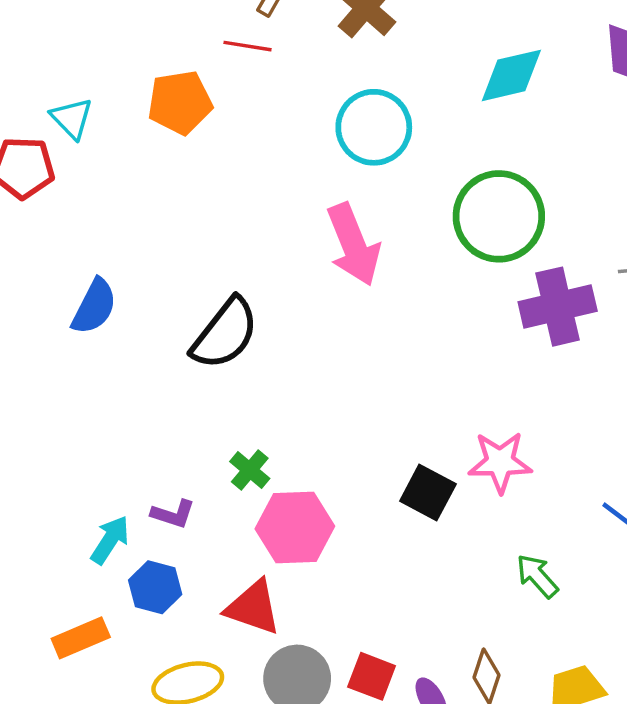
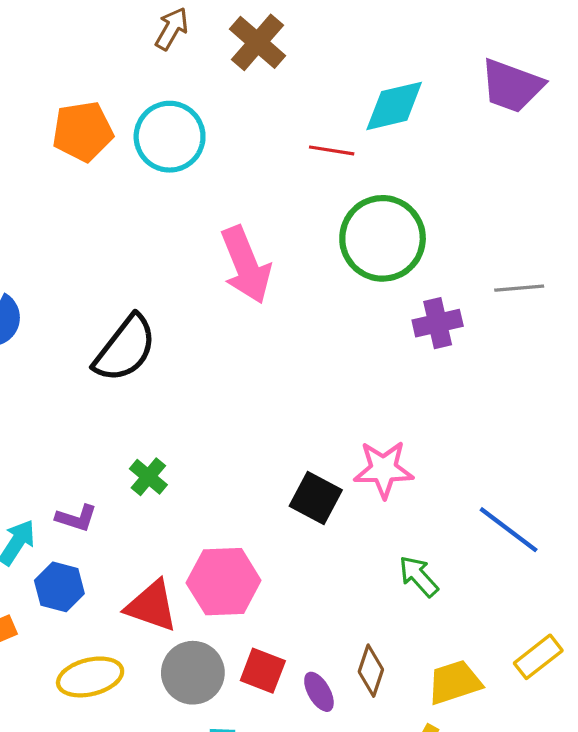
red line: (248, 46) -> (332, 150), moved
cyan circle: (374, 127) -> (170, 137), moved
purple cross: (558, 307) -> (438, 323), size x0.7
pink hexagon: (295, 527) -> (224, 582), moved

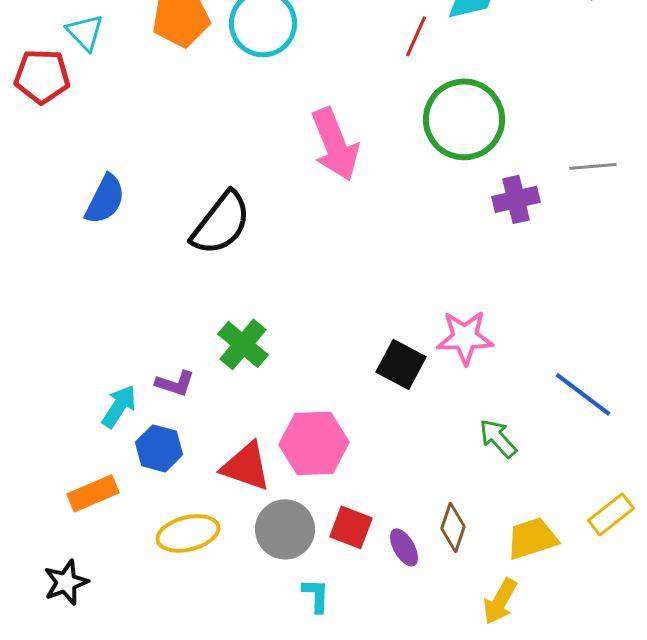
red line: (332, 150) -> (416, 36), turned -75
green cross: (148, 477) -> (243, 344), size x1.4

